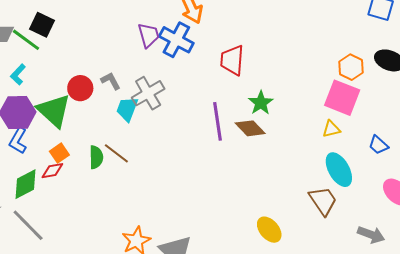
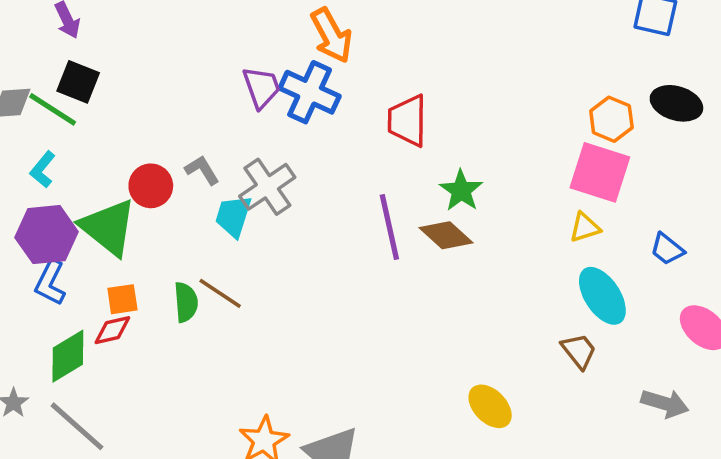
orange square: (59, 153) -> (122, 299), turned 30
brown trapezoid: (323, 201) -> (579, 351), size x0.7

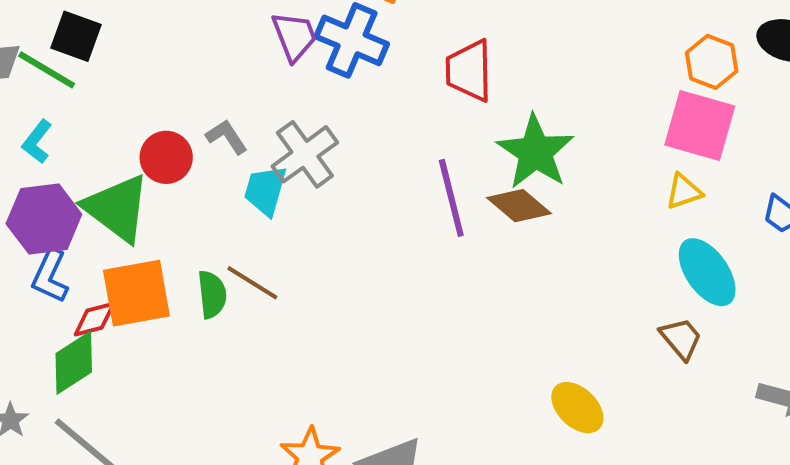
green star: (461, 191) -> (535, 152), size x1.5
orange square: (122, 299) -> (136, 293), size x1.8
red diamond: (112, 330) -> (95, 319), moved

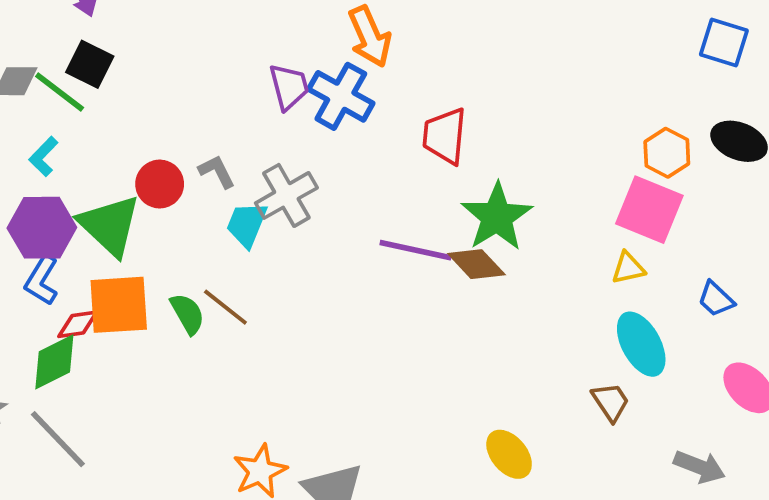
purple line: (451, 198) -> (416, 250), turned -70
green semicircle: (212, 294) -> (187, 314), turned -30

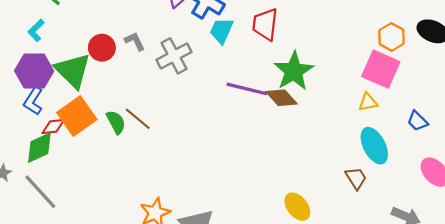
cyan trapezoid: (247, 224) -> (222, 31), moved
orange square: (119, 305) -> (77, 116), turned -33

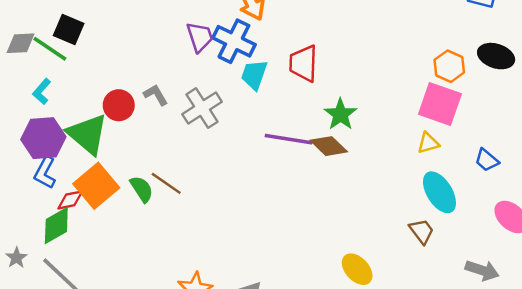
green star: (294, 71) -> (340, 114), size x0.7

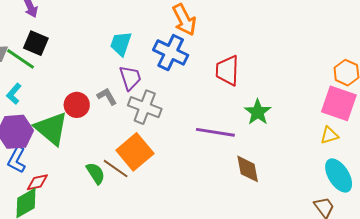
purple trapezoid: (200, 37) -> (130, 78), moved
cyan trapezoid: (254, 75) -> (121, 44), moved
gray cross: (202, 108) -> (145, 107), turned -36
brown diamond: (329, 146) -> (248, 169), moved, turned 36
orange square: (96, 186) -> (135, 152), moved

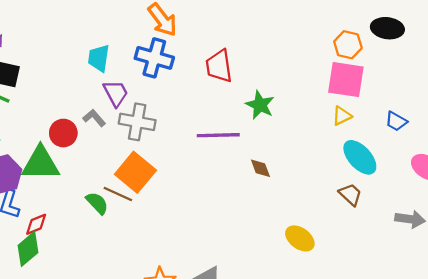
green triangle: (51, 128) -> (41, 163), turned -30
brown diamond: (248, 169) -> (260, 168), size x0.7

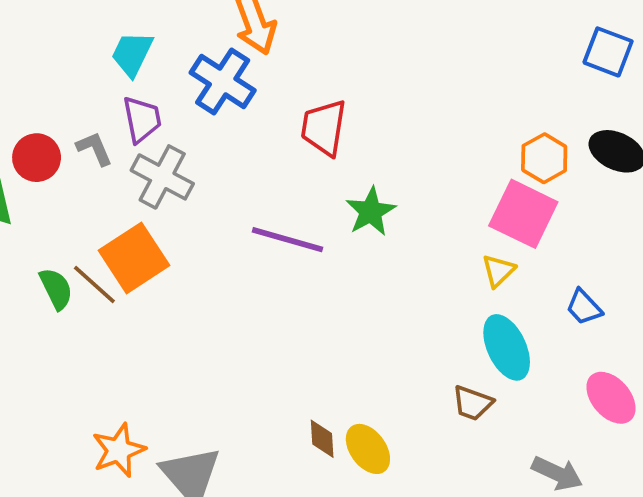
yellow triangle: (342, 116) -> (498, 271), turned -35
brown diamond: (260, 168) -> (322, 439), moved
brown trapezoid: (350, 194) -> (472, 403), turned 140

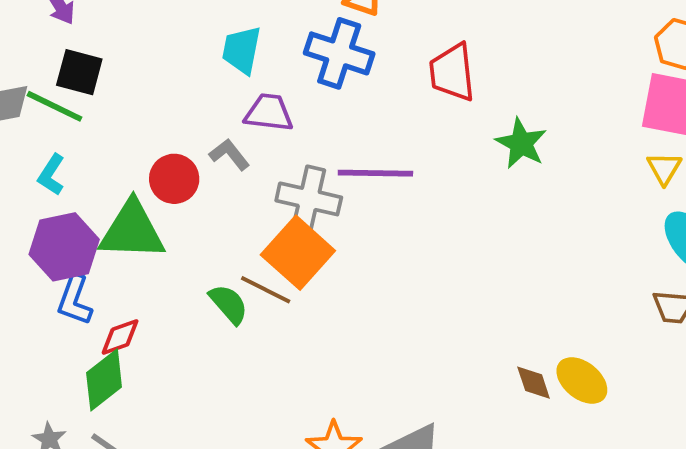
purple trapezoid: (142, 119) -> (269, 113), turned -57
gray cross: (162, 177) -> (309, 199), moved
purple line: (288, 240) -> (375, 173), moved

